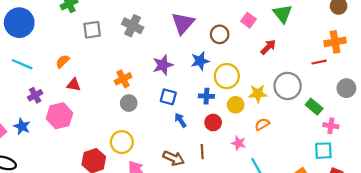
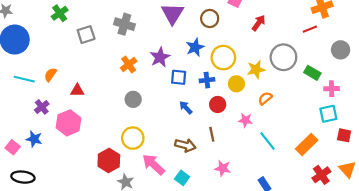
orange semicircle: (63, 61) -> (50, 75), moved
orange cross: (123, 79) -> (129, 64), moved
blue square: (168, 97) -> (179, 77), moved

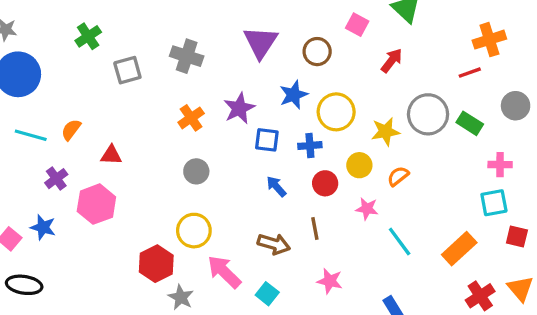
green rectangle: (312, 73) -> (470, 123), moved
yellow circle: (236, 84) -> (359, 165), moved

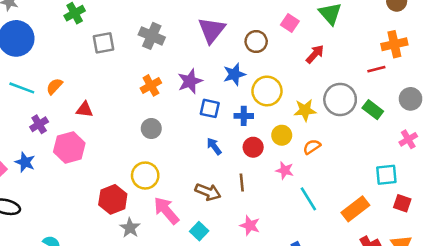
pink cross: (500, 165) -> (408, 139), moved, turned -36

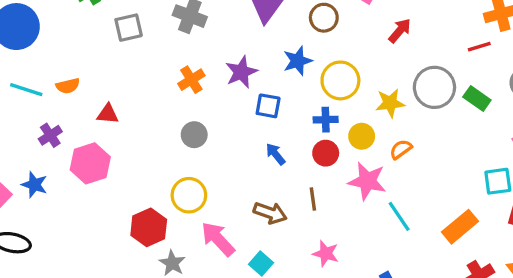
orange semicircle: (54, 86) -> (68, 86), turned -144
blue cross: (244, 116) -> (326, 120), moved
pink star: (285, 170) -> (367, 181), size x1.6

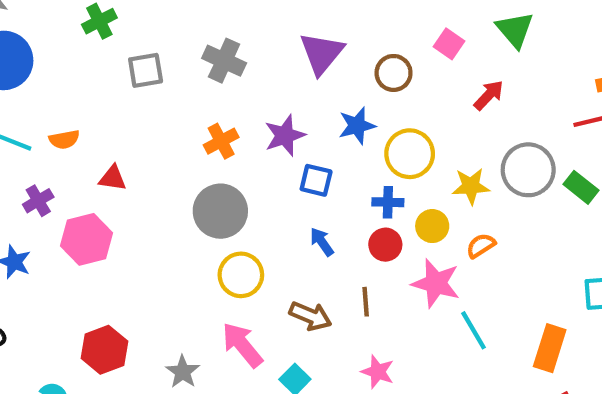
gray circle: (194, 135) -> (220, 211), size x1.6
yellow circle: (189, 195) -> (241, 275), moved
red hexagon: (149, 227) -> (104, 350), moved
orange rectangle: (460, 227) -> (550, 348), turned -36

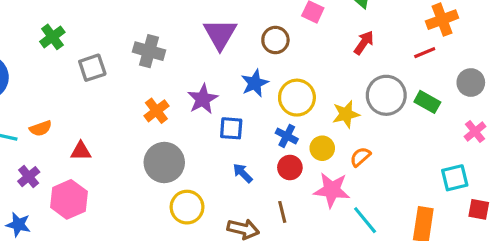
red arrow: (489, 95) -> (364, 43), moved
blue cross: (388, 202) -> (287, 136), turned 35

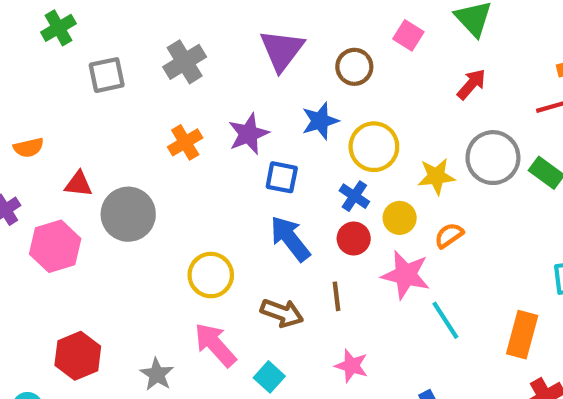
gray cross: (149, 51) -> (185, 62), turned 36
gray circle: (164, 162) -> (128, 214), moved
blue arrow: (243, 173) -> (290, 238), size x1.6

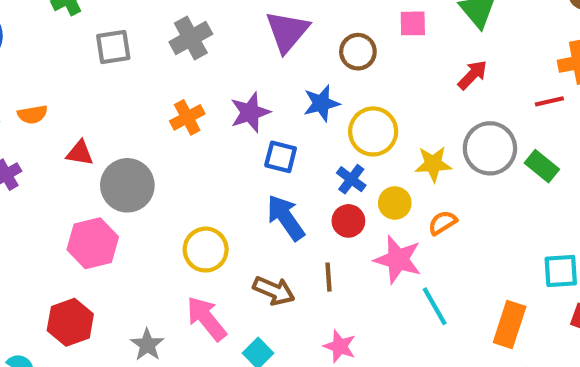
pink square: (408, 35) -> (413, 23), turned -36
pink hexagon: (55, 246) -> (93, 243), moved

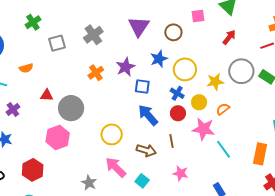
orange semicircle: (32, 114) -> (26, 68), moved
red hexagon: (70, 322) -> (33, 170), moved

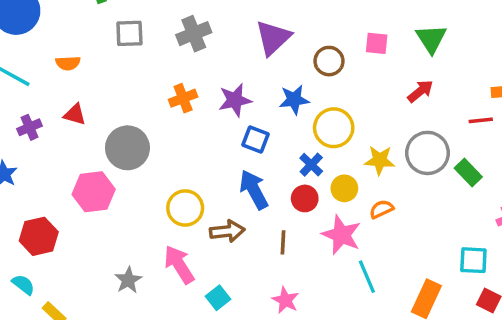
red triangle: (47, 95) -> (75, 114), moved
brown arrow: (146, 150) -> (227, 231), moved, turned -36

